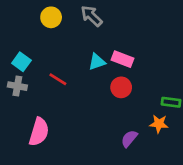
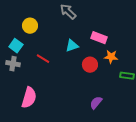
yellow circle: (51, 17) -> (30, 26), moved
pink rectangle: (122, 59) -> (99, 38), moved
orange star: (159, 124) -> (111, 57), moved

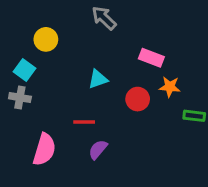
cyan triangle: (72, 46) -> (98, 79), moved
red line: (43, 59) -> (84, 122), moved, turned -32
purple semicircle: (96, 103) -> (98, 149), moved

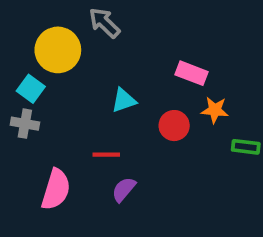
gray arrow: (104, 18) -> (104, 23), moved
yellow circle: (46, 39) -> (58, 50), size x1.5

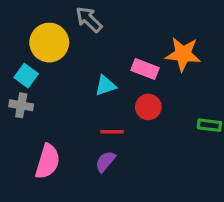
pink rectangle: (192, 73) -> (145, 69), moved
orange star: (215, 110) -> (183, 54), moved, size x1.5
red line: (106, 155) -> (112, 132), moved

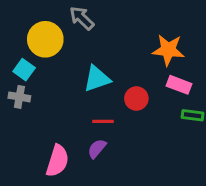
pink rectangle: (145, 69) -> (179, 85), moved
cyan triangle: (105, 86) -> (97, 79), size x1.4
pink semicircle: (48, 161) -> (57, 161), moved

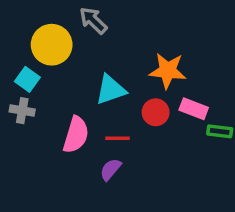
orange star: (168, 50) -> (168, 71), moved
pink rectangle: (179, 85) -> (194, 109), moved
pink semicircle: (57, 161) -> (76, 135), moved

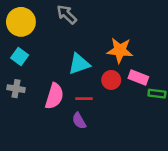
yellow circle: (52, 45) -> (21, 22), moved
gray cross: (22, 111) -> (16, 89), moved
purple semicircle: (111, 169) -> (79, 121), turned -70

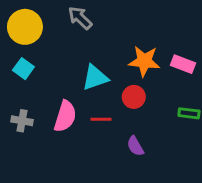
pink rectangle: (138, 78) -> (183, 64), moved
gray cross: (16, 89) -> (22, 121), moved
purple semicircle: (79, 121) -> (135, 146), moved

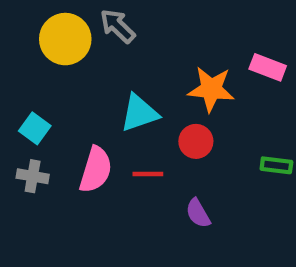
yellow circle: (25, 27) -> (65, 39), moved
pink rectangle: (183, 64) -> (268, 67), moved
cyan square: (23, 69) -> (35, 128), moved

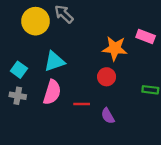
cyan triangle: (139, 113) -> (54, 61), moved
red line: (148, 174) -> (82, 104), moved

